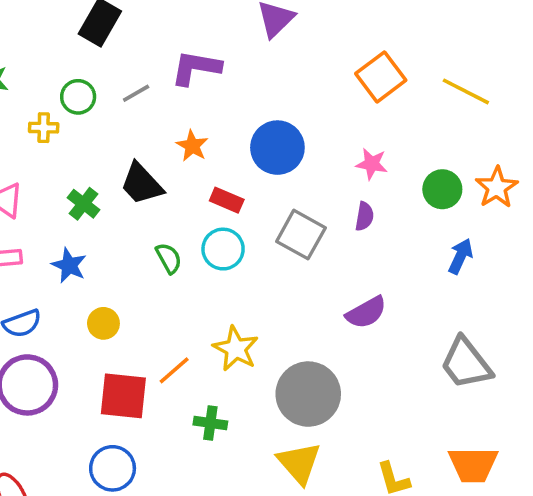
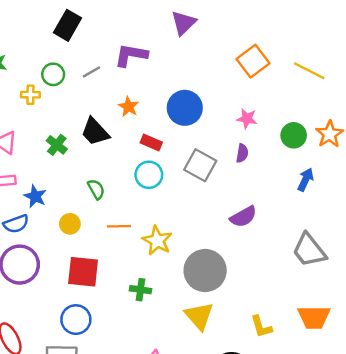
green semicircle: (169, 258) -> (96, 189), moved
blue star: (69, 265) -> (35, 196), moved
orange line: (174, 370) -> (119, 226), moved, turned 40

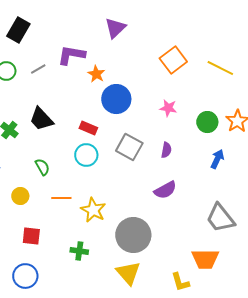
orange star: (129, 107) -> (96, 74), moved
purple semicircle: (242, 153) -> (166, 150), moved
red square: (83, 272) -> (31, 236), size x0.7
orange trapezoid: (314, 317) -> (205, 259), moved

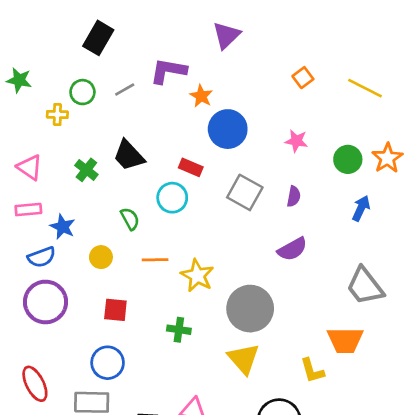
orange square: (173, 60) -> (303, 78), size x0.6
cyan circle: (86, 155) -> (172, 198), moved

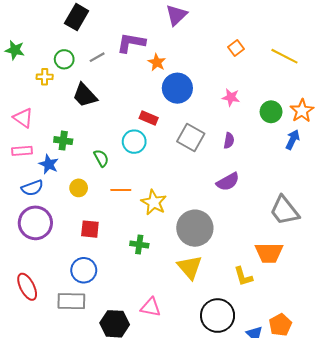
black trapezoid: (129, 155) -> (85, 95), moved
green cross: (86, 170) -> (63, 141), moved, turned -30
blue arrow: (361, 208) -> (293, 140), moved

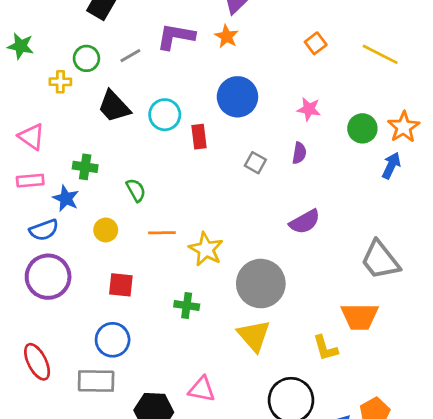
orange star: (157, 62) -> (226, 36), moved
red rectangle: (149, 118) -> (199, 137), turned 60
gray square: (191, 137) -> (255, 163), size x0.6
purple semicircle: (229, 141) -> (299, 153), moved
cyan circle: (134, 142) -> (165, 115), moved

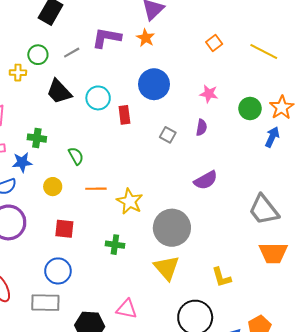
blue star: (66, 198) -> (22, 162), turned -30
orange trapezoid: (360, 316) -> (273, 253), moved

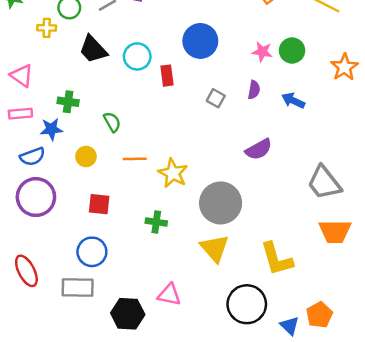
green circle: (250, 108) -> (292, 51), moved
blue arrow: (272, 137) -> (293, 101), moved, turned -90
yellow L-shape: (222, 277) -> (277, 259), size x1.5

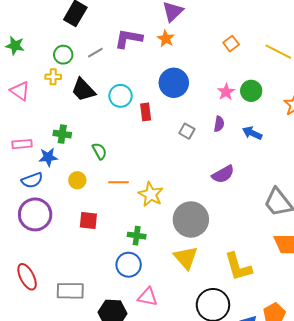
yellow cross: (47, 28) -> (53, 77), moved
pink star: (262, 52) -> (226, 92), turned 30
pink triangle: (22, 76) -> (20, 91), moved
blue circle: (92, 252) -> (129, 265), moved

